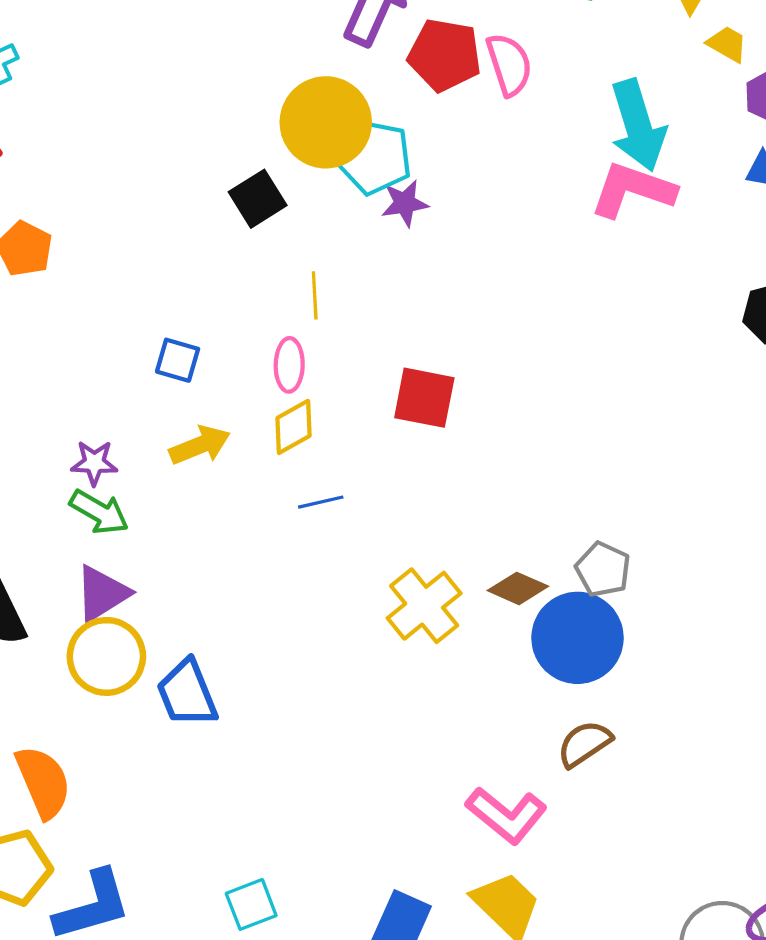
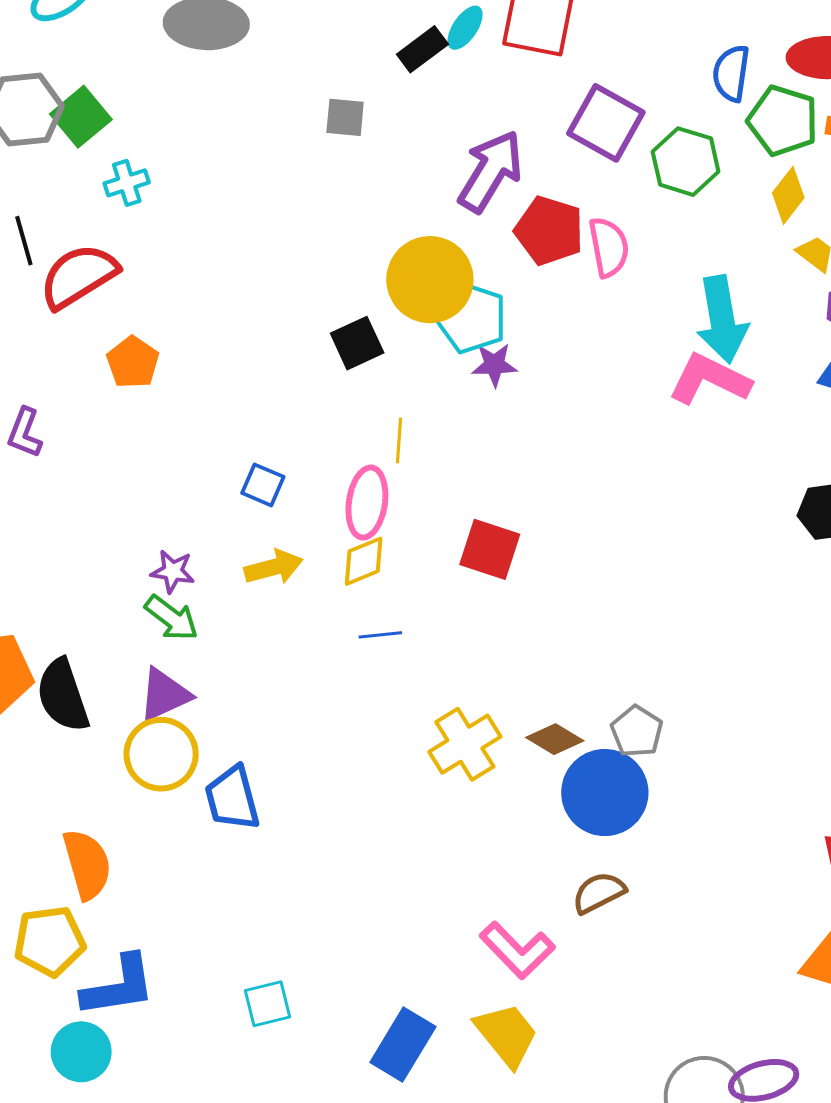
pink ellipse: (289, 365) -> (367, 503), size x1.4

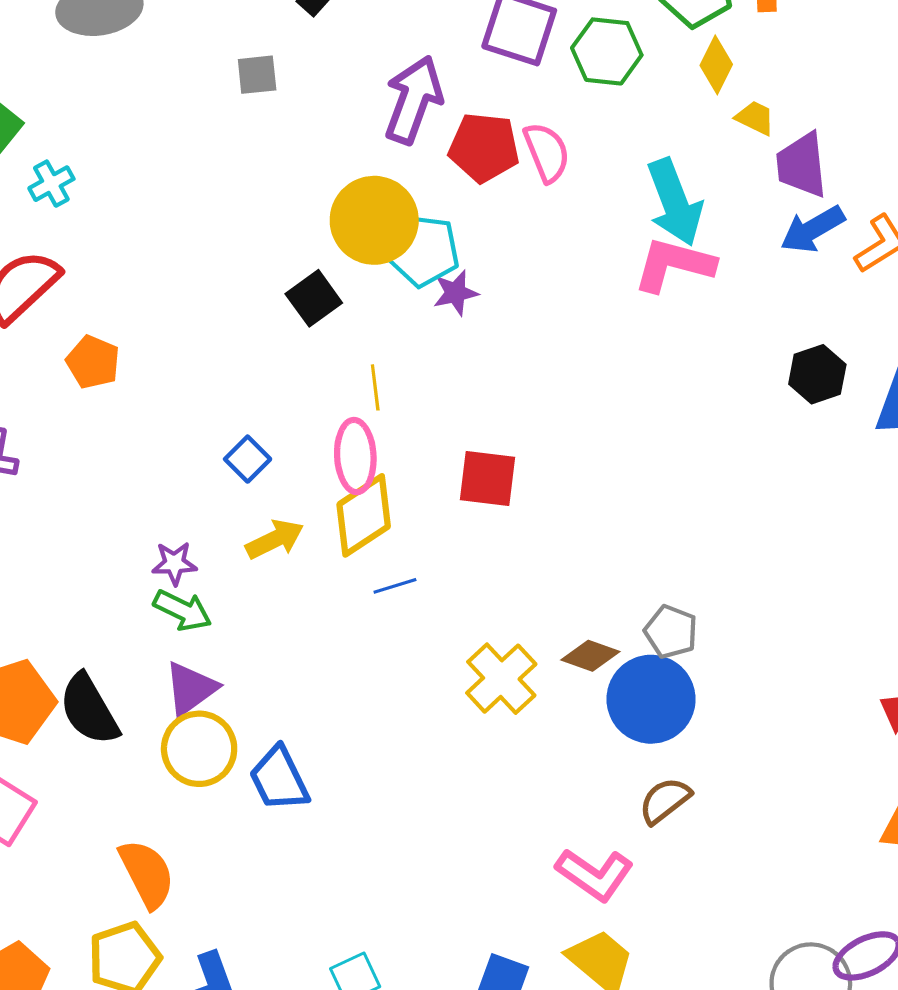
blue square: (263, 485) -> (248, 459), turned 33
yellow diamond: (364, 561) -> (364, 515), size x1.5

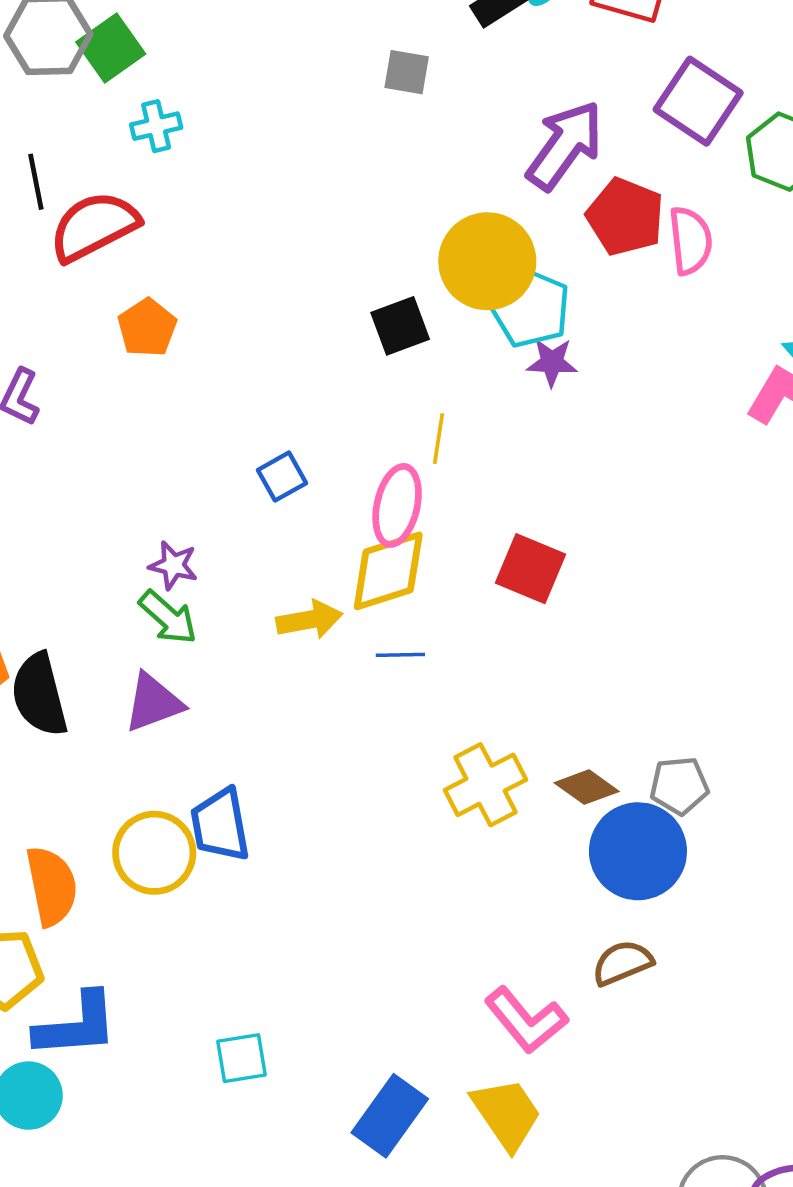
yellow arrow: (275, 539) -> (309, 620), moved
gray pentagon: (671, 632) -> (679, 786), turned 30
yellow circle: (199, 749) -> (154, 853), moved

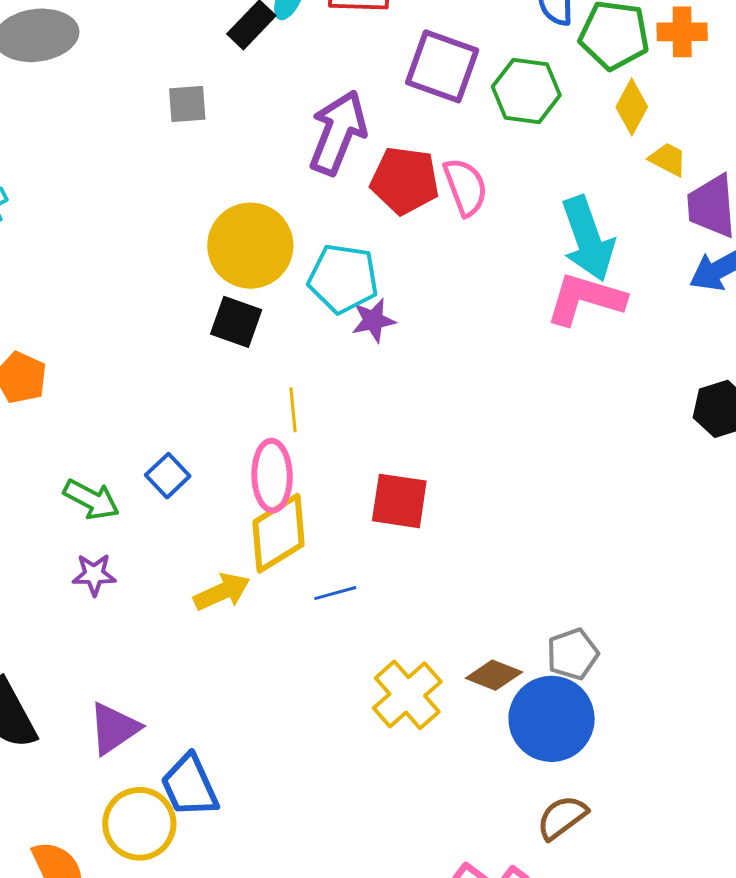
yellow circle: (487, 261) -> (250, 246), moved
black square: (400, 326) -> (236, 322), turned -36
green arrow: (168, 617) -> (91, 500), moved
blue line: (400, 655) -> (335, 593), moved
purple triangle: (153, 703) -> (114, 728), moved

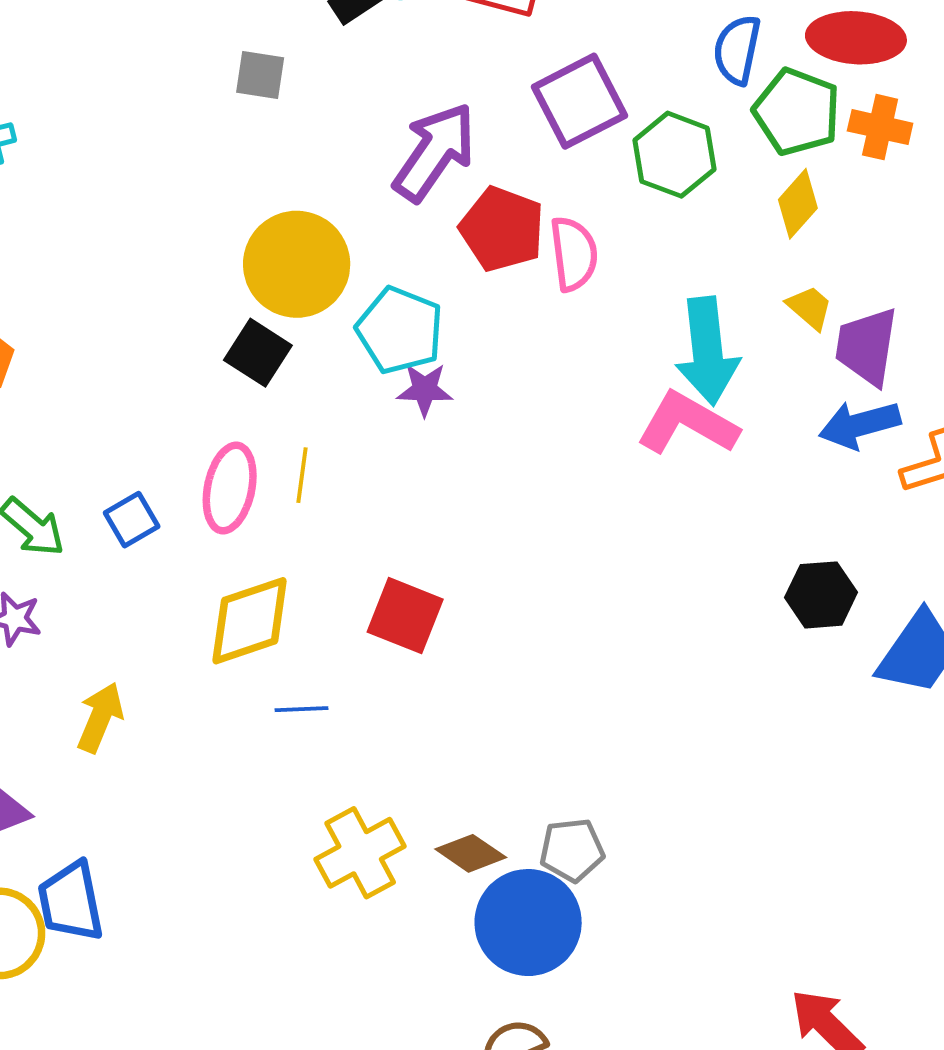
purple square: (442, 66) -> (579, 101), turned 30
yellow trapezoid: (668, 159) -> (810, 308), moved
pink ellipse: (272, 476) -> (230, 488), moved
yellow arrow: (222, 592) -> (100, 717), moved, turned -56

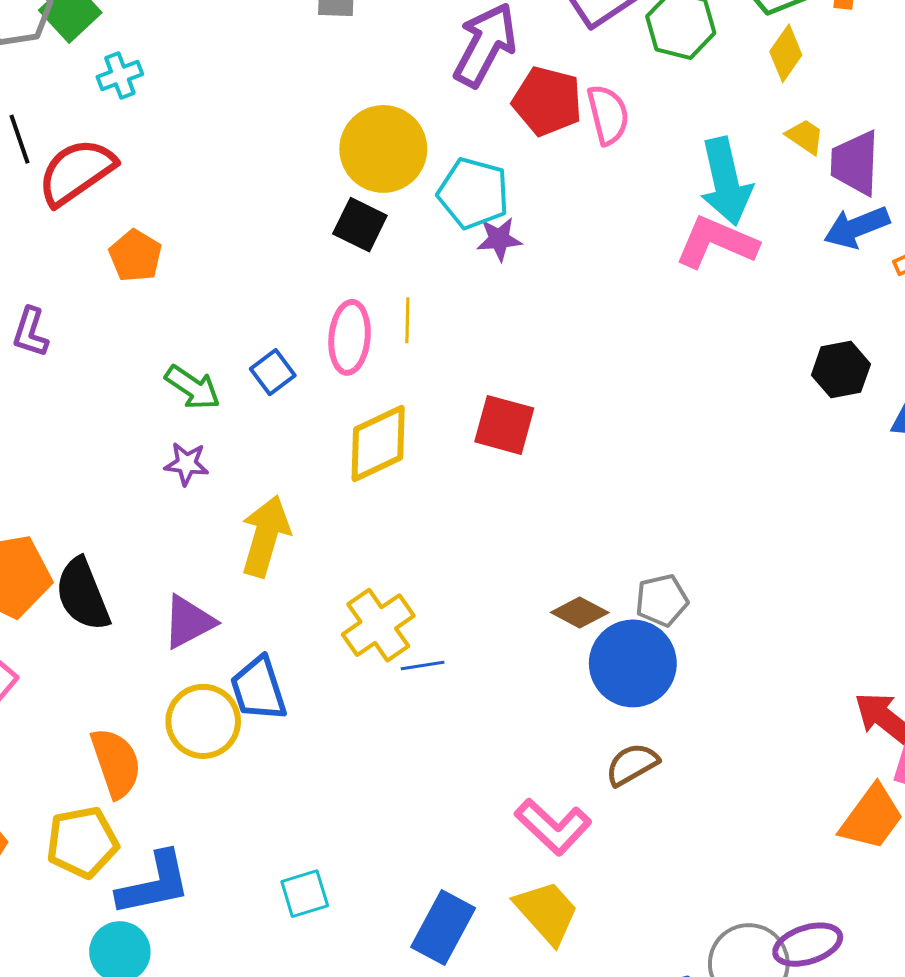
blue line: (301, 709) -> (423, 666), moved
yellow arrow: (100, 717) -> (265, 536), size x1.4
yellow cross: (360, 853) -> (378, 625), moved

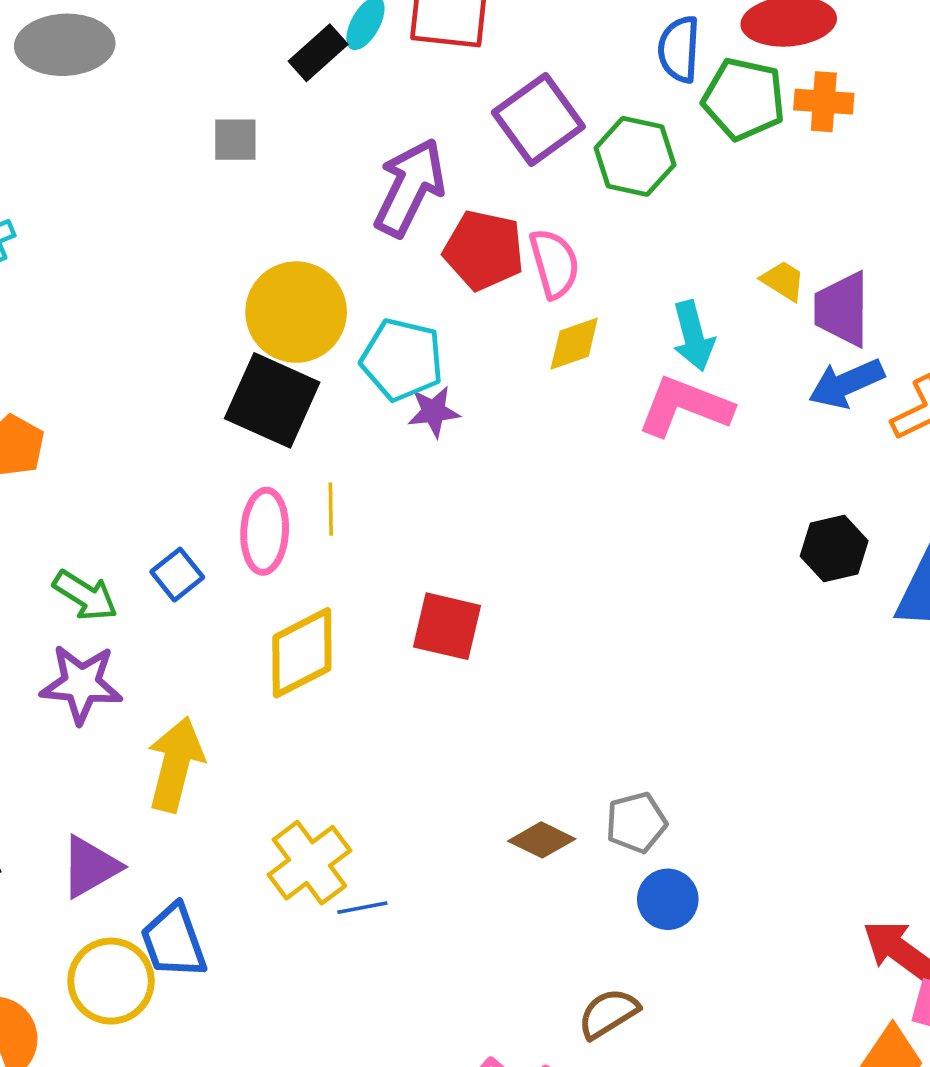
yellow diamond: (786, 53) -> (574, 344), moved, turned 38
cyan arrow: (726, 181) -> (693, 336), size x0.7
black square: (360, 225) -> (272, 400), size x1.5
purple star: (187, 464) -> (81, 684), size x1.6
blue circle: (633, 663) -> (668, 899), moved, size x0.6

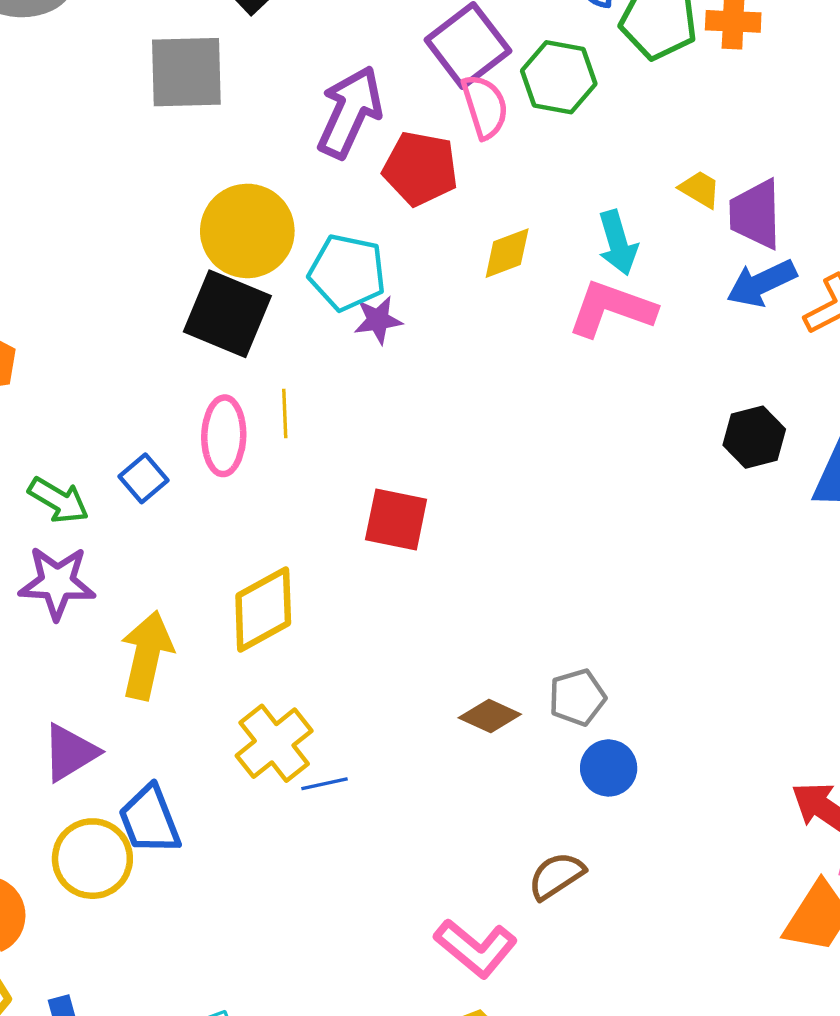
gray square: (235, 140) -> (186, 72), size x1.8
pink semicircle: (554, 263) -> (485, 107), moved
yellow diamond: (302, 653) -> (263, 609), moved

